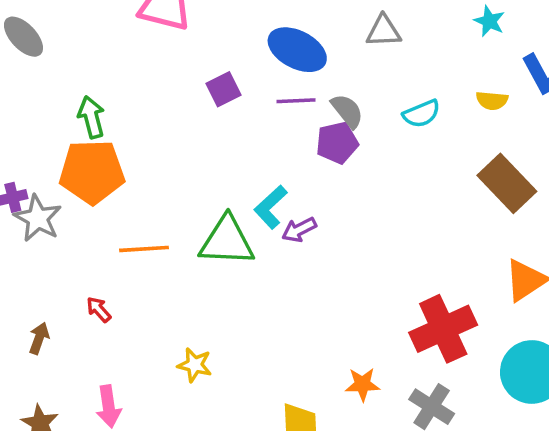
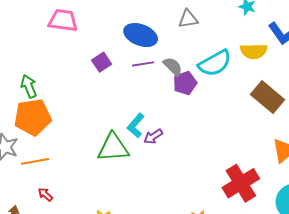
yellow semicircle: (492, 101) -> (254, 51), size x1.5
cyan semicircle: (421, 114) -> (215, 63), size x1.6
purple pentagon: (337, 143) -> (185, 83), moved
orange line: (144, 249) -> (35, 161), moved

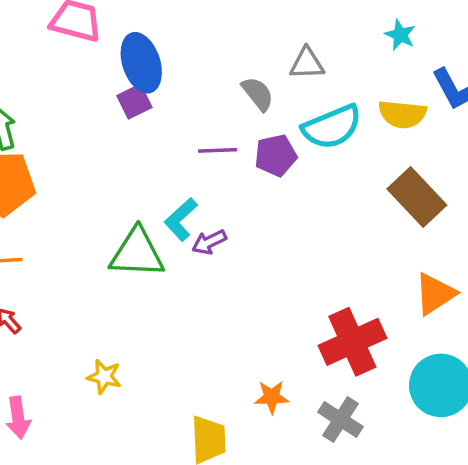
gray triangle: (188, 19) -> (307, 64), moved
blue ellipse: (141, 35) -> (141, 63), moved, turned 44
purple line: (143, 64) -> (217, 150), moved
gray semicircle: (173, 66) -> (258, 94), moved

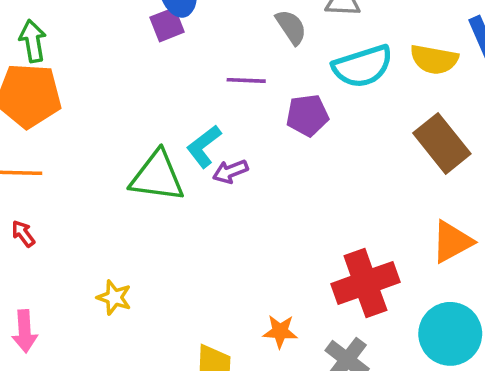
purple pentagon: (276, 155) -> (307, 115), moved

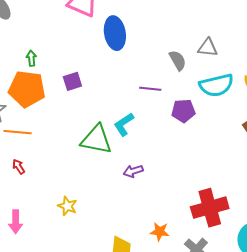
purple square: (167, 25) -> (72, 81), moved
green arrow: (33, 41) -> (31, 58), size x0.7
purple arrow: (230, 171) -> (133, 171), moved

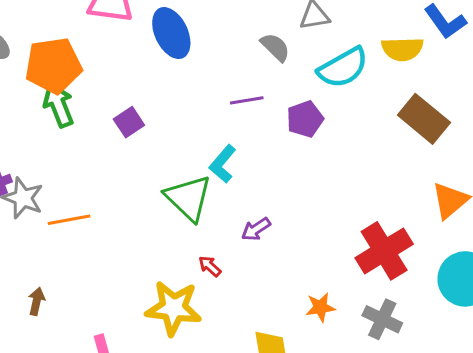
green arrow: (31, 58) -> (59, 105), size x1.8
orange pentagon: (27, 89) -> (53, 66), moved
green triangle: (96, 140) -> (188, 198), turned 48
red arrow: (19, 167) -> (210, 266), moved
yellow star: (67, 206) -> (174, 308), size x1.8

